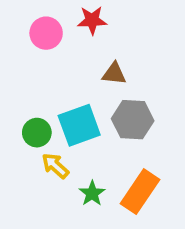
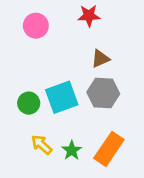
red star: (92, 20) -> (89, 16), moved
brown triangle: (114, 74) -> (100, 59), moved, turned -30
yellow arrow: (55, 166) -> (42, 145), moved

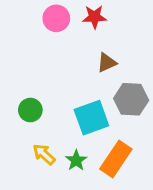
pink circle: (36, 26) -> (56, 18), moved
gray hexagon: (103, 93) -> (131, 99), moved
cyan square: (62, 97) -> (91, 118), moved

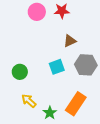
cyan square: (91, 118) -> (57, 67), moved, size x0.7
green star: (76, 160) -> (50, 113), moved

